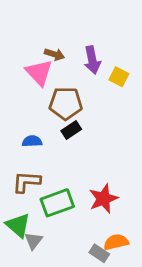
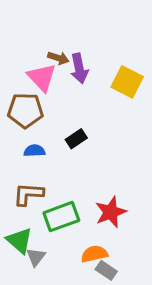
purple arrow: (92, 60) -> (79, 68), moved
yellow square: (119, 77) -> (127, 82), size x1.5
brown pentagon: (66, 103) -> (25, 110), moved
orange semicircle: (116, 242) -> (94, 254), moved

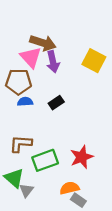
brown arrow: (58, 58) -> (43, 43), size x1.6
purple arrow: (79, 68) -> (53, 62), moved
blue semicircle: (34, 151) -> (25, 102), moved

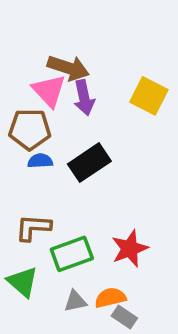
black rectangle: (56, 103) -> (89, 163), size x1.6
gray triangle: (26, 190) -> (75, 301), moved, turned 40

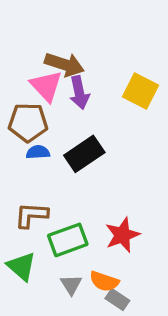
orange semicircle: (110, 298) -> (104, 281), turned -148
gray triangle: (75, 301) -> (71, 285), turned -50

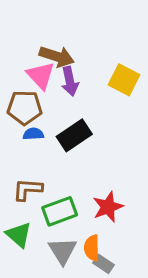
orange semicircle: (104, 281) -> (92, 248), turned 70
gray triangle: (71, 285) -> (63, 251), size x1.5

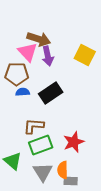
brown L-shape: (28, 189) -> (34, 126), moved
gray rectangle: (103, 264) -> (71, 181), turned -32

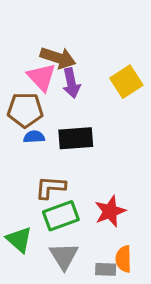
yellow square: (85, 55) -> (126, 82), turned 30
black rectangle: (51, 93) -> (76, 138), turned 30
orange semicircle: (63, 170) -> (123, 259), moved

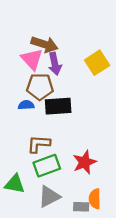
brown pentagon: (25, 110) -> (40, 87), moved
green triangle: (19, 240) -> (15, 184), turned -30
gray triangle: (64, 256) -> (49, 197), turned 35

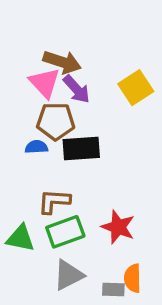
purple arrow: (55, 64) -> (76, 89), turned -30
red star: (85, 162) -> (118, 227), turned -30
green triangle: (15, 184) -> (20, 238), moved

